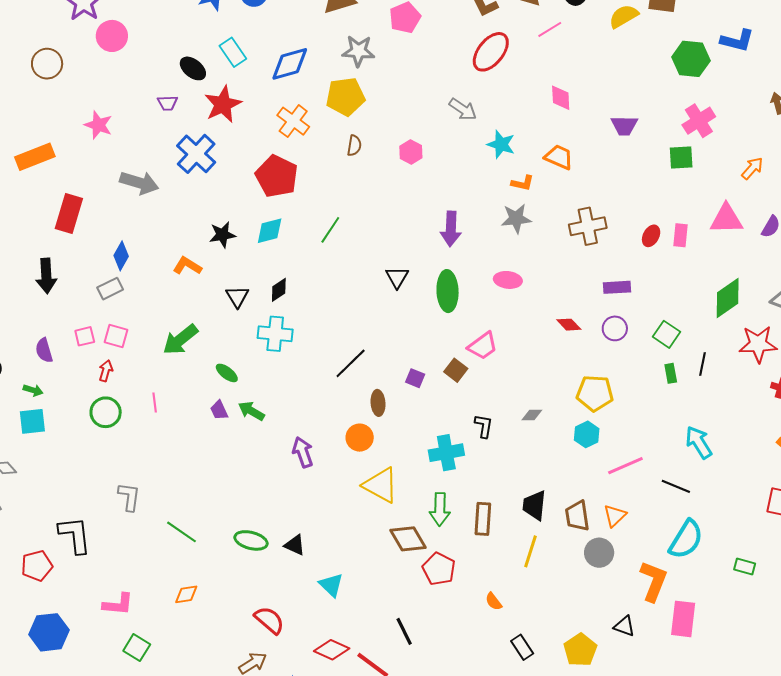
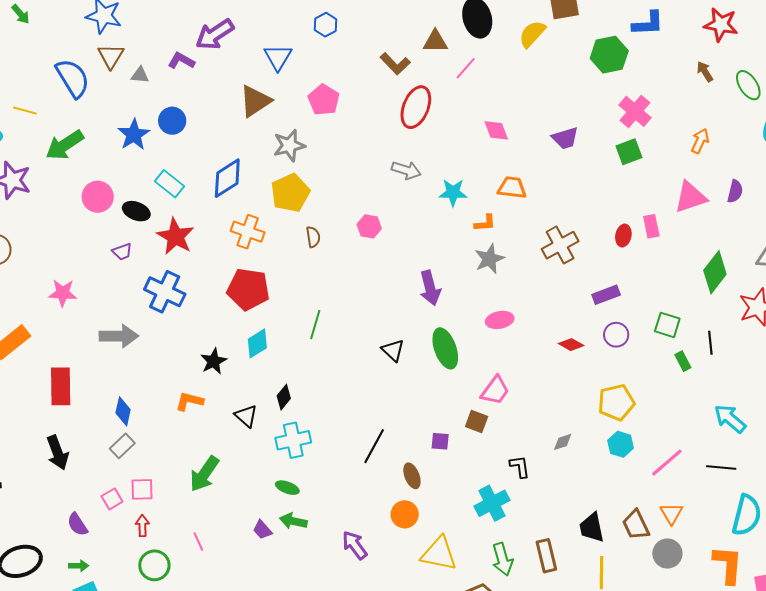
pink circle: (112, 36) -> (98, 197), moved
green ellipse: (227, 373) -> (287, 488), moved

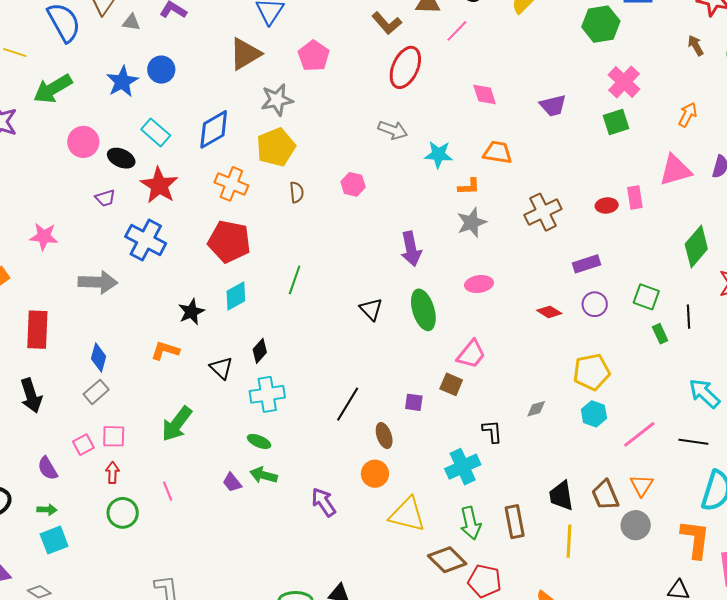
red ellipse: (623, 236) -> (607, 205), turned 70

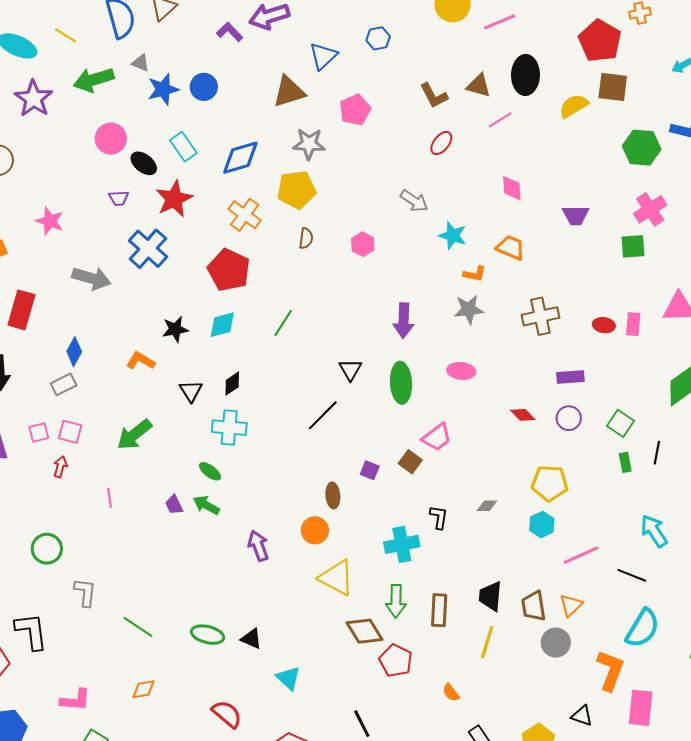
gray triangle: (131, 22) -> (140, 63), moved
red ellipse: (405, 67) -> (441, 143), size x0.6
black line: (348, 404) -> (323, 415), moved
green circle: (123, 513) -> (47, 549), moved

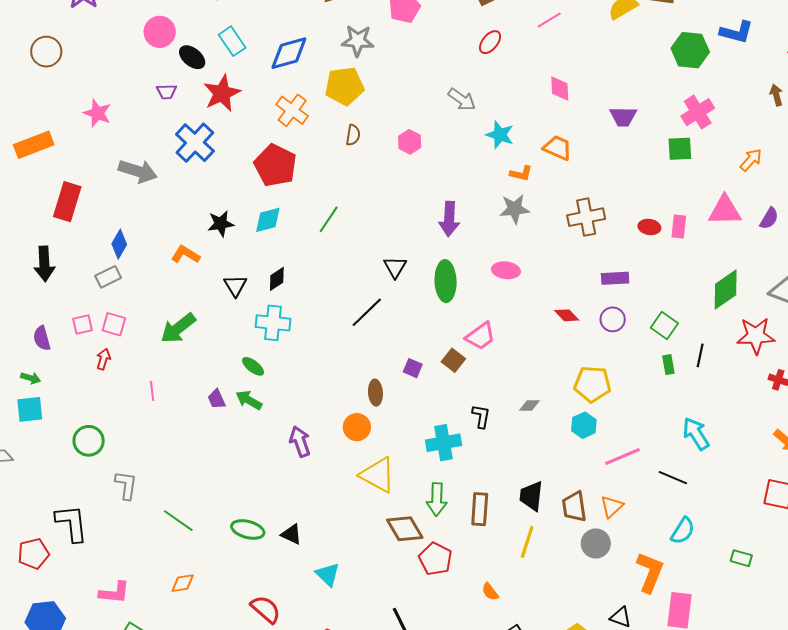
cyan semicircle: (643, 628) -> (683, 531), size x0.7

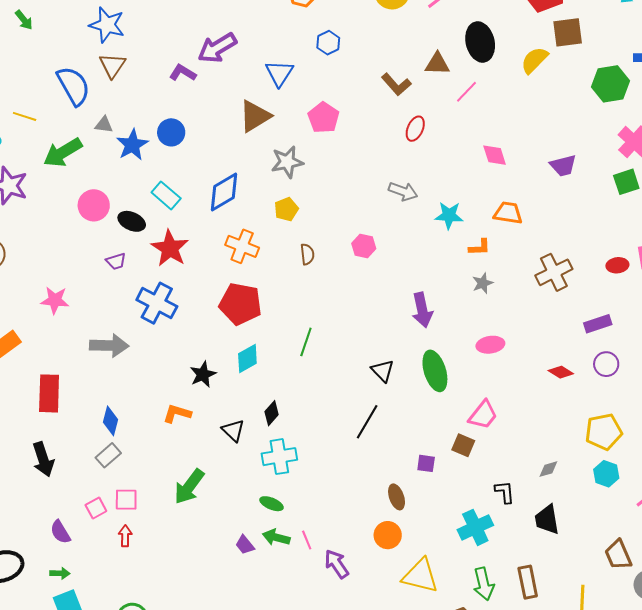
yellow pentagon: (344, 86) -> (286, 209), size x0.6
gray star: (515, 209) -> (483, 283), size x0.7
pink line: (152, 391) -> (307, 540), moved
black trapezoid: (531, 496) -> (547, 520), moved

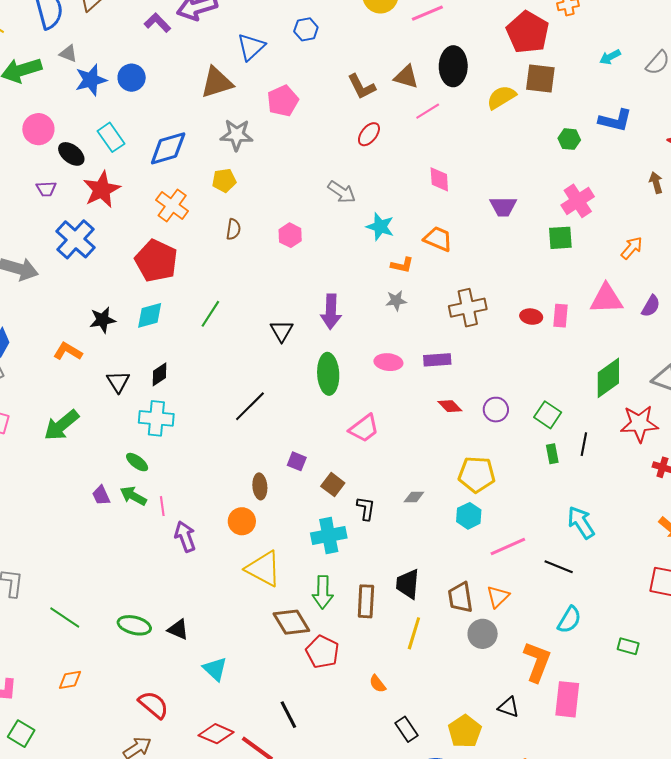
green hexagon: (611, 84) -> (569, 139), size x0.6
purple rectangle: (598, 324) -> (437, 360), moved
black triangle: (383, 371) -> (282, 331), moved
brown square: (463, 445) -> (333, 485), moved
black trapezoid: (547, 520) -> (408, 584), moved

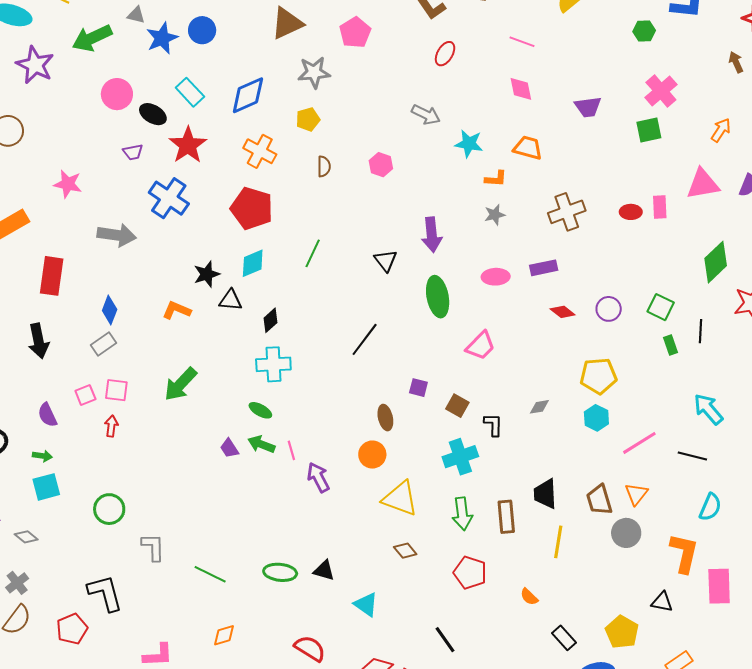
pink line: (428, 111) -> (522, 42), moved, turned 60
black triangle: (118, 382) -> (231, 300), moved, turned -45
brown diamond: (291, 622) -> (405, 551), moved, size x0.6

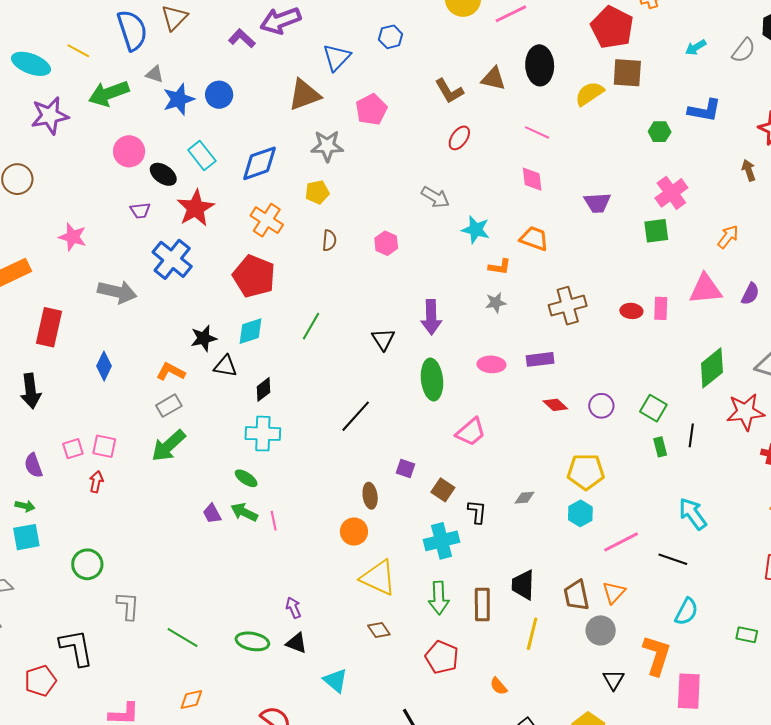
purple star: (35, 65) -> (50, 116), turned 30
gray rectangle: (104, 344) -> (169, 406), moved
purple arrow: (318, 477) -> (293, 608), moved, size x0.7
black triangle: (662, 602) -> (614, 680), moved, turned 45

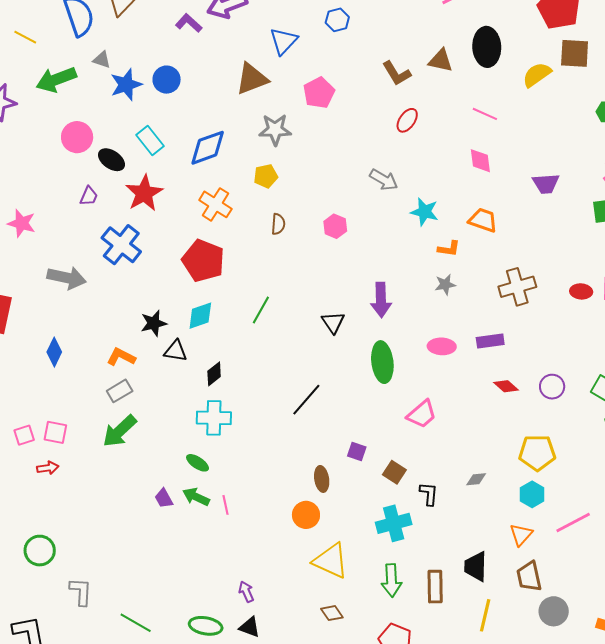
purple trapezoid: (140, 210) -> (89, 196), turned -60
red arrow: (96, 482) -> (48, 468), turned 70
orange triangle: (614, 592) -> (521, 535), moved

